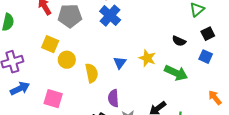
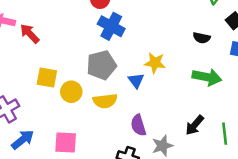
gray pentagon: (70, 16) -> (101, 65), moved
yellow star: (147, 58) -> (155, 63), moved
yellow semicircle: (92, 73) -> (105, 101), turned 108

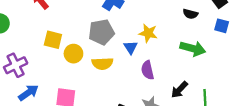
purple semicircle: (138, 125) -> (148, 70), moved

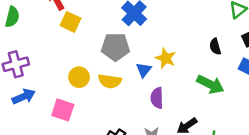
black semicircle: (190, 14) -> (215, 47), turned 48
yellow square: (53, 40) -> (70, 22), moved
yellow circle: (73, 54) -> (79, 77), moved

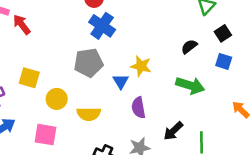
yellow square: (70, 22) -> (29, 78), moved
black semicircle: (215, 47) -> (189, 47), turned 77
yellow semicircle: (110, 81) -> (89, 114), moved

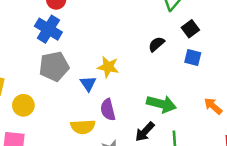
blue cross: (102, 26) -> (48, 29), moved
green arrow: (190, 85) -> (161, 104), moved
yellow semicircle: (89, 114) -> (83, 127), moved

